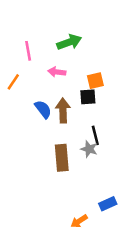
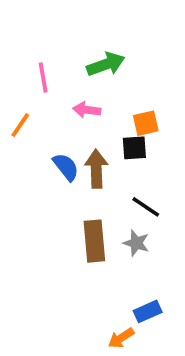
black line: (95, 135) -> (146, 207), turned -42
gray star: (89, 149) -> (136, 243), moved
blue rectangle: (108, 204) -> (148, 311), moved

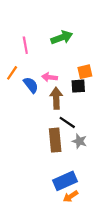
pink arrow: (87, 110) -> (50, 77), moved
blue semicircle: (66, 167) -> (31, 85), moved
black line: (146, 207) -> (67, 122), moved
blue rectangle: (148, 311) -> (65, 181), moved, size x1.5

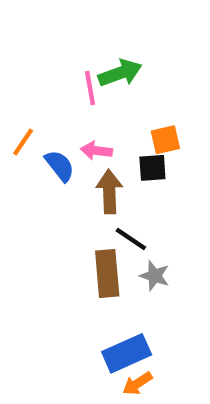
pink line: (25, 45) -> (90, 88), moved

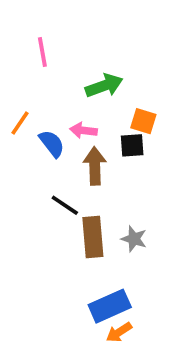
green arrow: (120, 73) -> (104, 86), moved
pink line: (90, 88) -> (42, 52), moved
orange square: (165, 140) -> (143, 121), turned 30
black line: (131, 239) -> (65, 205), moved

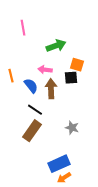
orange line: (20, 123) -> (11, 76), moved, turned -48
blue semicircle: (52, 144) -> (31, 86), moved
brown rectangle: (93, 237) -> (32, 131), moved, turned 40

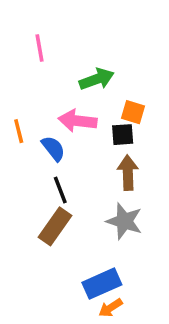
pink arrow: (45, 70) -> (78, 121), size x1.5
brown arrow: (51, 89) -> (128, 173), moved
black line: (35, 110) -> (60, 190), turned 35
gray star: (72, 128) -> (124, 221), size x1.5

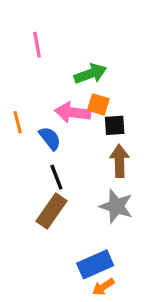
orange square: (133, 112) -> (98, 104), moved

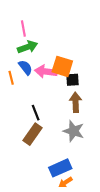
green arrow: (90, 74) -> (27, 47), moved
orange square: (98, 104) -> (62, 66), size x1.5
blue semicircle: (50, 138) -> (25, 67), moved

